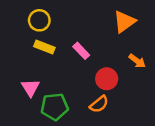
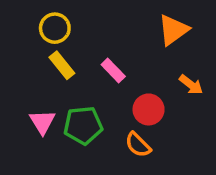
yellow rectangle: (44, 47) -> (62, 65), turned 30
orange semicircle: (99, 104) -> (138, 145), turned 84
green pentagon: (55, 107) -> (83, 125), moved

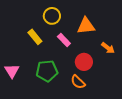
yellow circle: (55, 28) -> (52, 16), moved
orange triangle: (173, 30) -> (86, 26), moved, turned 30
pink triangle: (42, 122) -> (12, 71), moved

